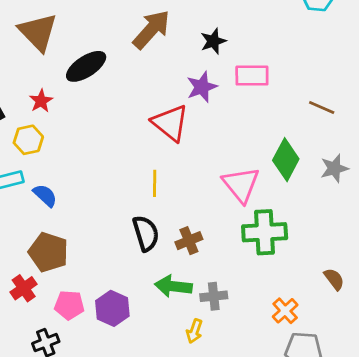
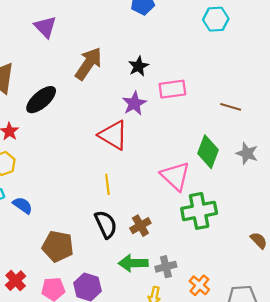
gray star: (334, 168) -> (247, 153), turned -30
brown pentagon: (48, 252) -> (58, 246), moved
orange cross: (285, 311) -> (199, 285), moved

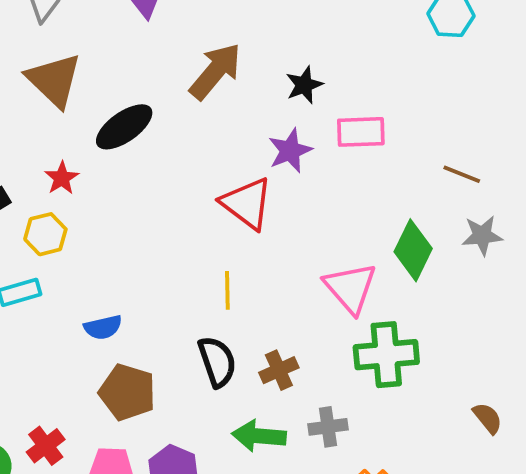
gray star: (247, 153) -> (482, 235), moved, turned -30
blue semicircle: (23, 205) -> (103, 327), moved, turned 126
gray cross: (166, 267) -> (328, 427), moved

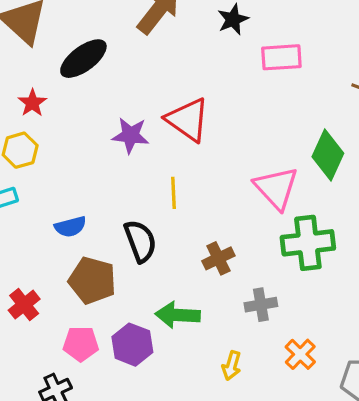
purple star: (290, 151) -> (131, 135), moved, turned 30
black semicircle: (217, 362) -> (140, 241), moved
green arrow: (259, 436) -> (178, 315), moved
red cross: (46, 446) -> (24, 305), moved

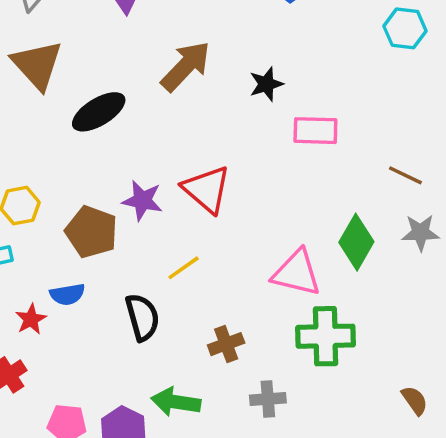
red star: (32, 103) -> (31, 319), moved
pink triangle: (276, 188) -> (297, 273), turned -39
yellow line: (173, 193) -> (184, 268), turned 52
brown pentagon: (92, 280) -> (91, 232), moved

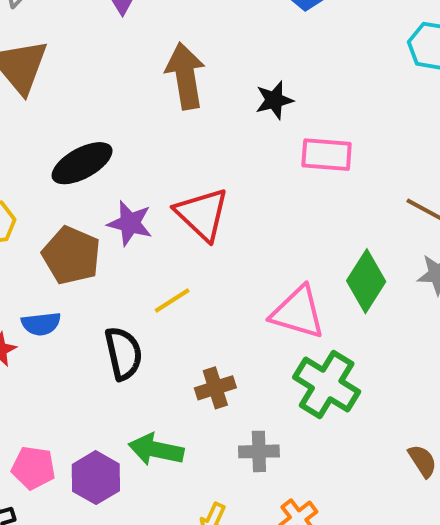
brown arrow: (186, 66) -> (185, 76), turned -56
black ellipse: (99, 112) -> (82, 163), moved
green cross: (326, 336) -> (327, 384), turned 30

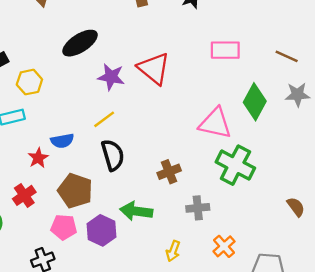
pink rectangle: (327, 155) -> (225, 50), moved
brown pentagon: (71, 255) -> (75, 191), moved
yellow line: (172, 301) -> (104, 119), moved

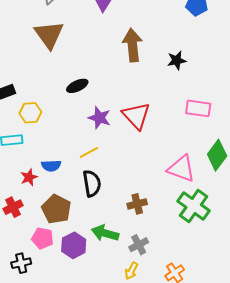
black ellipse: (80, 43) -> (77, 86), size x0.7
gray cross: (198, 208) -> (139, 245), moved, turned -30

